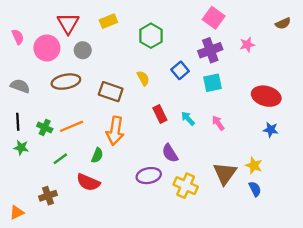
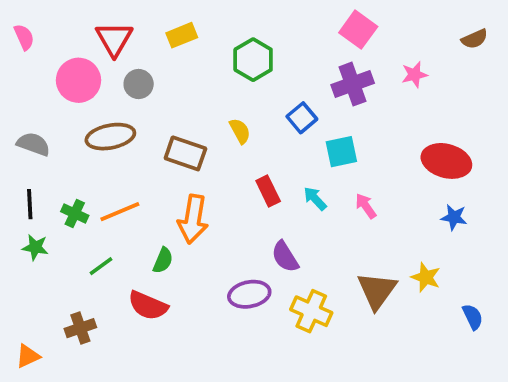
pink semicircle: (18, 37) -> (24, 37), moved
cyan square: (212, 83) -> (341, 152), moved
blue semicircle: (255, 189) -> (473, 317), moved

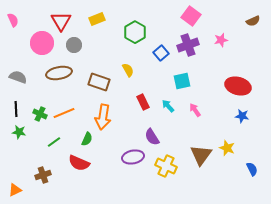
blue square: (302, 118) -> (161, 53), moved

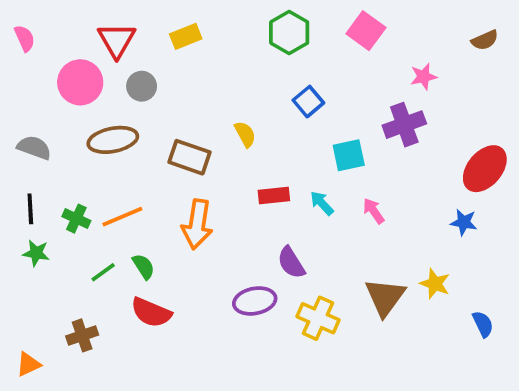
green hexagon: (135, 32) -> (289, 33), moved
purple cross: (188, 45) -> (404, 125), moved
red ellipse: (238, 86) -> (485, 169), moved, turned -65
red rectangle: (143, 102) -> (274, 196), turned -70
green semicircle: (87, 139) -> (143, 266), moved, turned -56

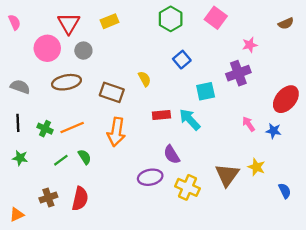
cyan arrow: (322, 203) -> (190, 120), size x1.5
pink arrow: (374, 211) -> (249, 124), moved
green star: (36, 253) -> (20, 158), moved
red semicircle: (151, 312) -> (80, 199), moved, turned -100

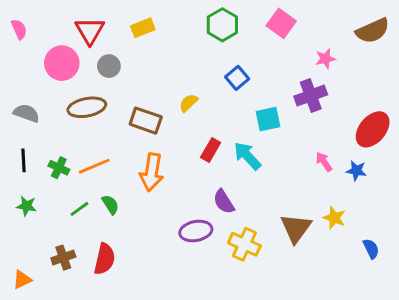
brown semicircle: (286, 23) -> (373, 31), size x1.6
yellow semicircle: (145, 79) -> (188, 103), turned -105
red rectangle: (161, 115) -> (211, 150), turned -54

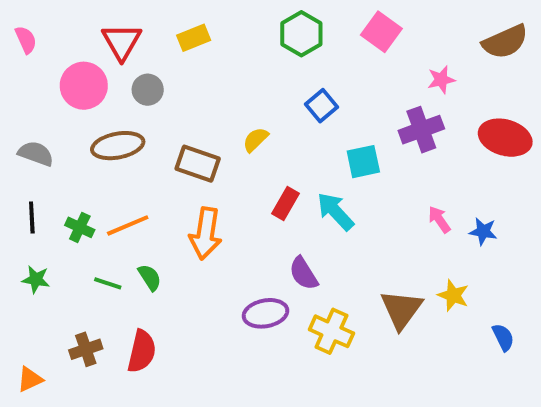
red ellipse: (373, 129) -> (505, 138), moved, turned 66
green line: (79, 209) -> (108, 283), turned 54

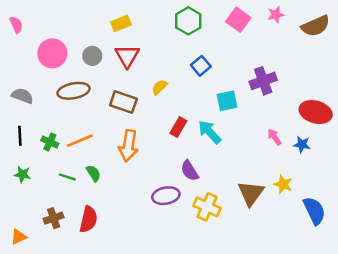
red triangle: (122, 42) -> (127, 56), moved
pink star: (441, 80) -> (276, 15), moved
red ellipse: (505, 138) -> (316, 112), moved
blue semicircle: (503, 337) -> (314, 211), size x1.6

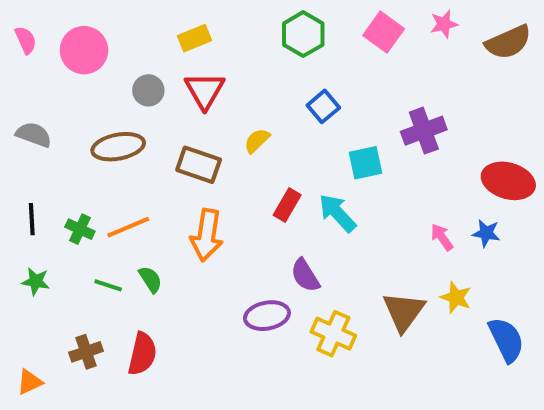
pink circle: (52, 53) -> (84, 50), moved
gray semicircle: (22, 96) -> (34, 135), moved
pink arrow: (274, 137) -> (442, 237), moved

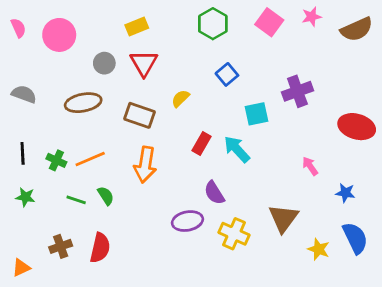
blue star: (486, 233) -> (345, 193), moved
yellow star: (456, 297) -> (319, 249), moved

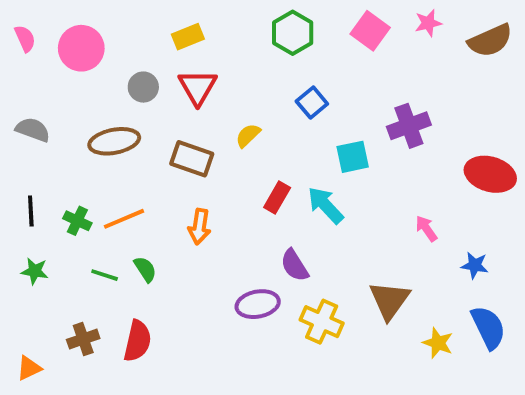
orange arrow: (145, 165) -> (199, 227), size x0.7

